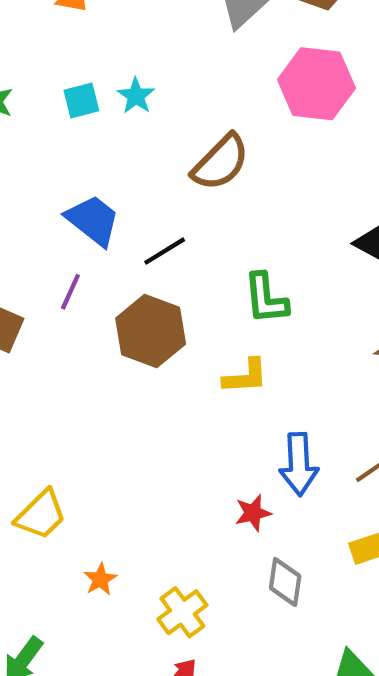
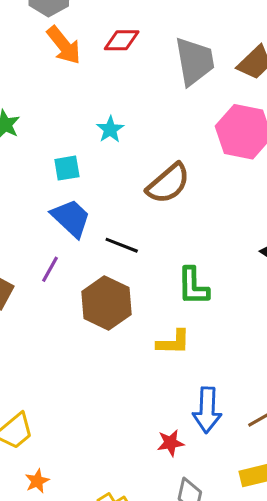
cyan square: (81, 101) -> (67, 168), moved
black line: (165, 251) -> (122, 245), turned 48
orange star: (100, 579) -> (37, 481), moved

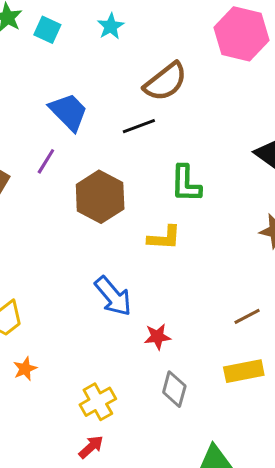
cyan square: (67, 168) -> (47, 30), moved, turned 32
black line: (122, 245) -> (139, 126), moved, turned -44
blue arrow: (207, 410) -> (113, 296), moved, turned -45

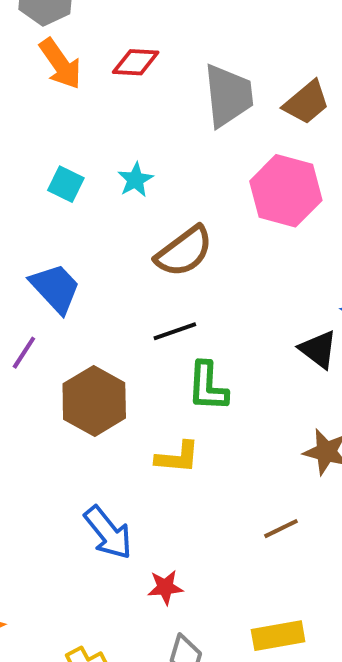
cyan star: (111, 26) -> (135, 180), moved
cyan square: (47, 30) -> (66, 184), moved
black line: (139, 126) -> (175, 331), moved
brown line: (247, 316) -> (281, 529), moved

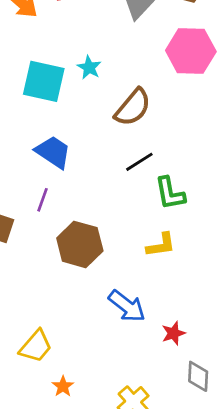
cyan square: (66, 184) -> (44, 81), size x1.8
brown hexagon: (94, 401) -> (80, 244), moved

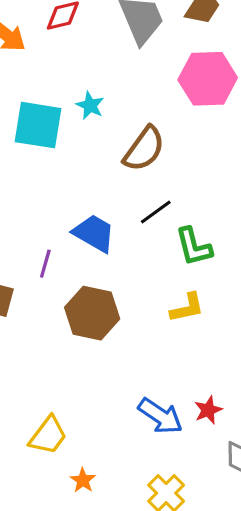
blue trapezoid: (53, 152) -> (94, 233), moved
blue arrow: (127, 306) -> (160, 416), moved

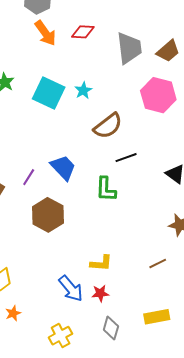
black line: (156, 212) -> (126, 158), moved
green L-shape: (194, 247) -> (106, 189), moved
yellow L-shape: (187, 308) -> (101, 263), moved

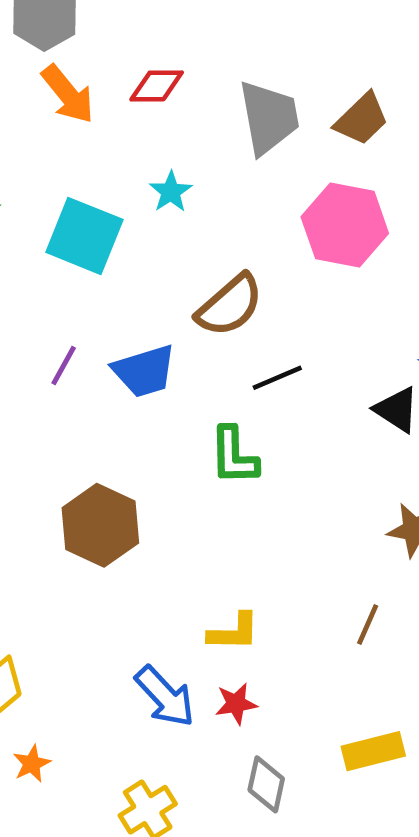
cyan star: (83, 90) -> (171, 192), moved
blue trapezoid: (63, 167) -> (144, 371), moved, turned 120
purple line: (29, 177) -> (64, 366), moved
brown line: (158, 263) -> (368, 625), turned -36

